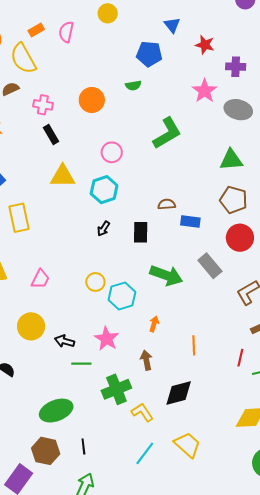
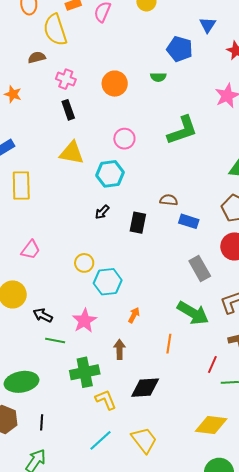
green arrow: (166, 275) -> (193, 313), moved

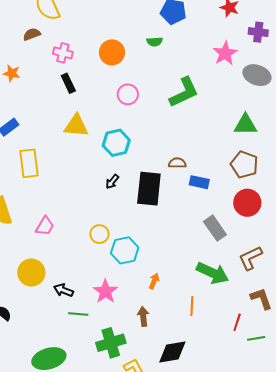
pink circle: (124, 139) -> (128, 94), moved
black rectangle: (138, 223) -> (149, 189), size x1.6

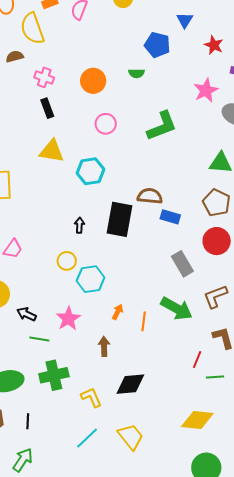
brown semicircle: (177, 163) -> (150, 196), size x1.4
black arrow: (112, 182) -> (79, 225), moved, turned 140
orange line: (192, 306) -> (144, 321), moved
green cross: (111, 343) -> (54, 375), moved

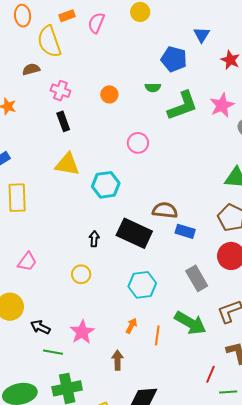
orange circle: (93, 81) -> (109, 94), size x0.7
pink circle: (106, 124) -> (138, 143), moved
green L-shape: (162, 126) -> (183, 106), moved
black rectangle: (120, 219) -> (134, 233), turned -76
cyan hexagon: (91, 279) -> (142, 285), moved

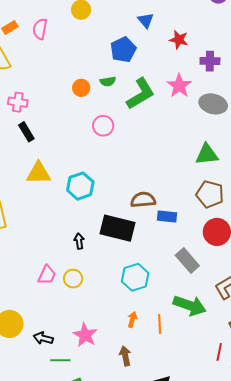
blue pentagon: (174, 59) -> (123, 50), turned -30
orange circle: (109, 94) -> (81, 88), moved
pink circle: (138, 143) -> (103, 126), moved
pink trapezoid: (27, 262) -> (47, 275), moved

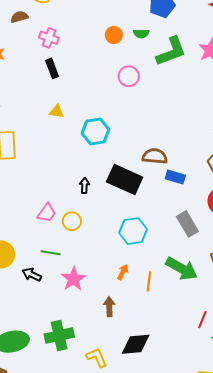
yellow triangle: (39, 173) -> (57, 111), size x0.6
green line: (60, 360) -> (51, 253), moved

